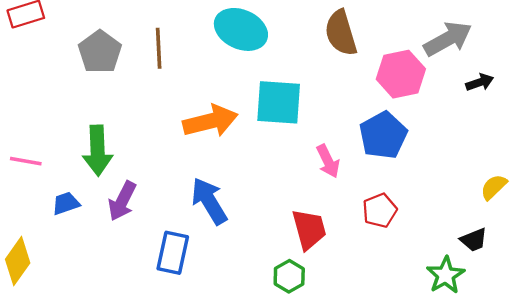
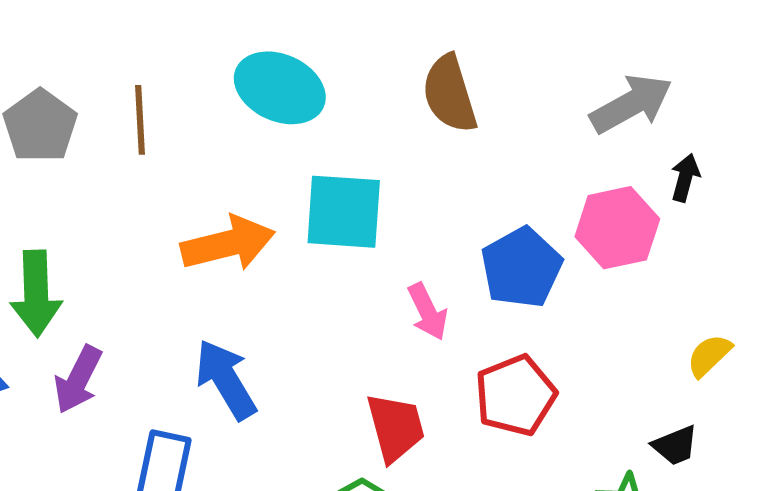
pink hexagon: (401, 74) -> (617, 228), moved
black arrow: (480, 82) -> (685, 178), turned -56
red pentagon: (380, 210) -> (515, 395), size x1.4

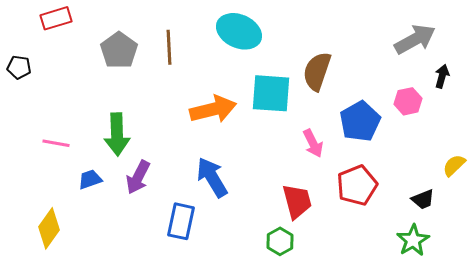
brown semicircle: (450, 94) -> (317, 71), moved, turned 36
pink hexagon: (617, 228) -> (408, 101), size x0.7
black trapezoid: (675, 445) -> (423, 199), moved

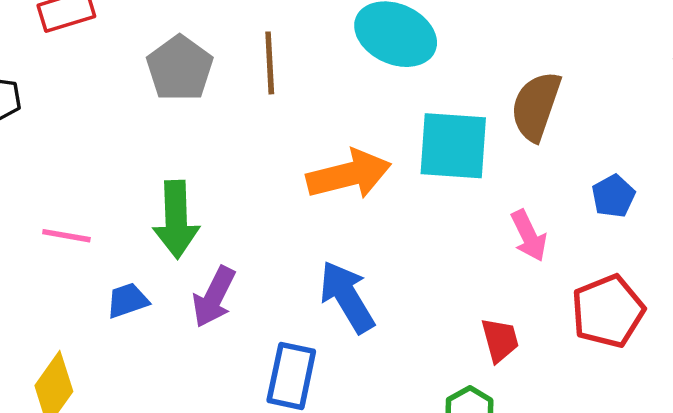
blue pentagon: (360, 121) -> (613, 196), size x0.6
red trapezoid: (297, 201) -> (500, 340), size x0.7

